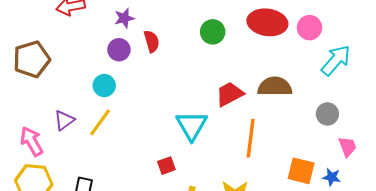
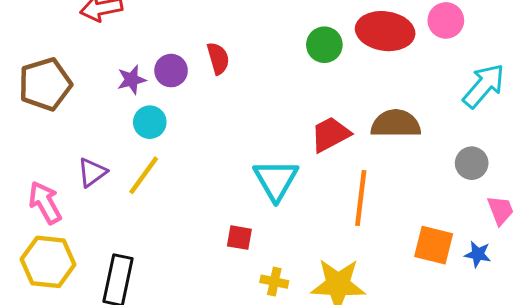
purple star: (124, 18) -> (132, 80), moved
pink circle: (310, 28) -> (446, 20), moved
green circle: (213, 32) -> (324, 45), moved
red square: (166, 166) -> (239, 238), turned 30

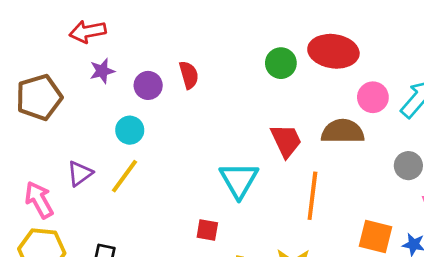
pink circle: (446, 20) -> (373, 97), moved
purple star: (132, 80) -> (102, 71), moved
red trapezoid: (330, 134) -> (286, 141), turned 93

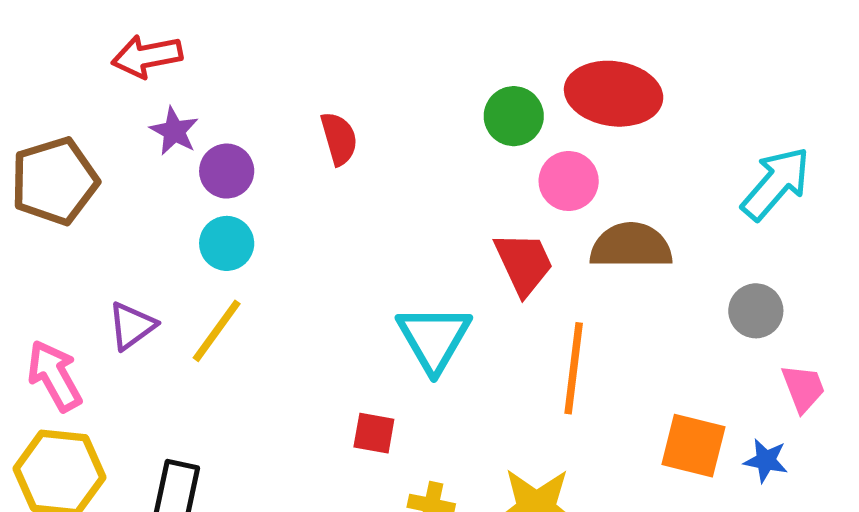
purple star: (102, 71) -> (174, 131), turned -30
purple circle: (148, 85) -> (227, 171), moved
pink circle: (373, 97) -> (569, 181), moved

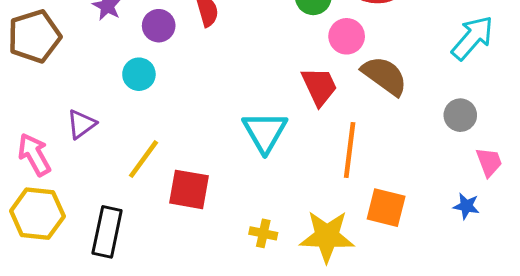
purple circle: (227, 171) -> (159, 26), moved
brown semicircle: (631, 246) -> (385, 76), turned 36
yellow line: (217, 331) -> (143, 159), moved
red square: (374, 433) -> (189, 189), moved, size x1.6
orange square: (693, 446) -> (386, 208), moved

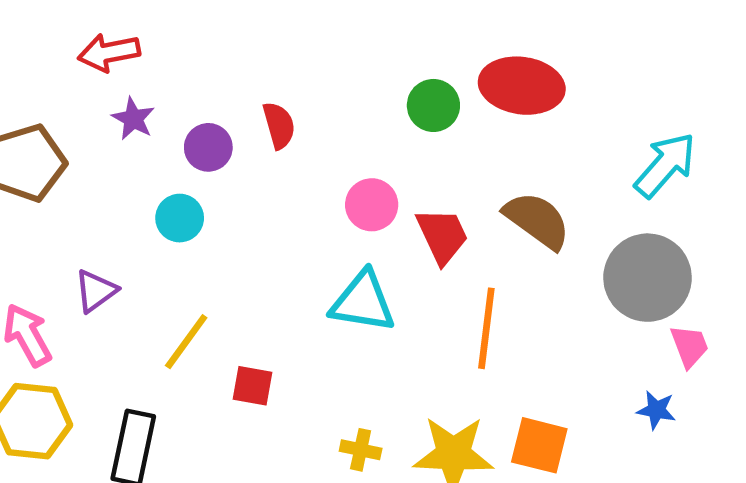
pink circle: (347, 36) -> (372, 205), moved
gray circle: (460, 115) -> (648, 278), size x1.8
cyan triangle: (265, 132) -> (363, 302), turned -51
red square: (189, 189) -> (252, 386), size x0.7
orange square: (386, 208) -> (539, 445), moved

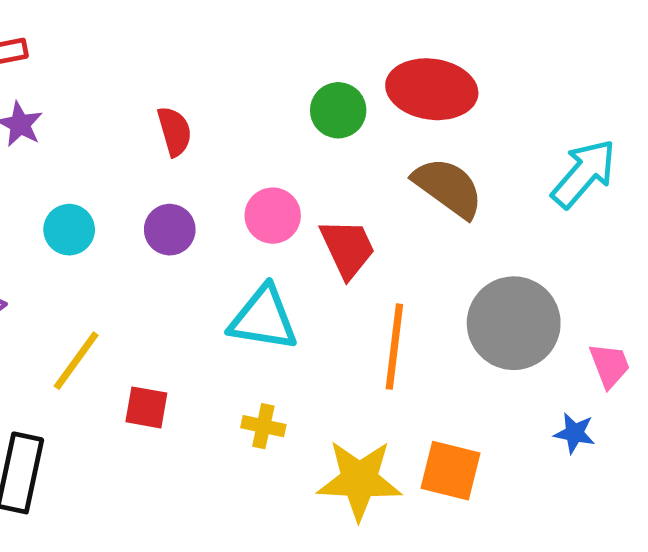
purple circle: (208, 147) -> (170, 230), moved
brown semicircle: (537, 220) -> (448, 187), moved
gray circle: (648, 278) -> (514, 323), moved
yellow cross: (361, 450) -> (263, 426), moved

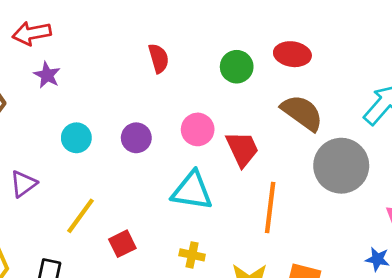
red ellipse: (432, 89) -> (292, 54), size x0.7
red semicircle: (174, 131) -> (159, 58), moved
gray circle: (514, 323) -> (341, 166), moved
red square: (146, 407) -> (122, 244), turned -36

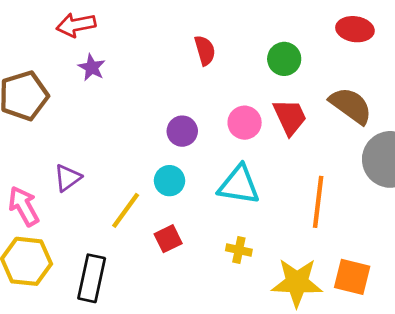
red ellipse: (292, 54) -> (355, 29), moved
cyan circle: (76, 138) -> (169, 181), moved
red trapezoid: (242, 149) -> (290, 117), moved

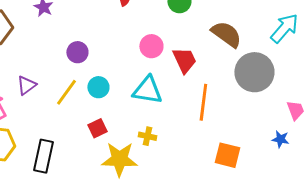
red trapezoid: (290, 117) -> (184, 60), moved
purple circle: (182, 131) -> (77, 52), moved
yellow line: (126, 210) -> (66, 92), moved
yellow star: (297, 283) -> (119, 159), moved

